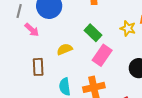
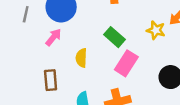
pink arrow: (32, 30) -> (53, 37), moved, turned -91
yellow semicircle: (65, 49) -> (81, 58), turned -63

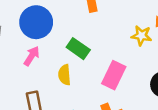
green rectangle: (114, 37) -> (78, 49), moved

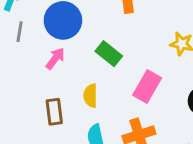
yellow semicircle: (64, 75) -> (90, 96), moved

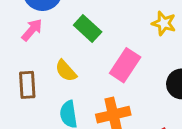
yellow semicircle: (90, 96) -> (66, 71), turned -45

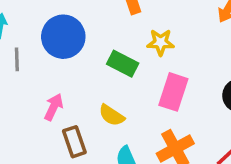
yellow star: (164, 23) -> (161, 42), moved
pink arrow: (32, 30) -> (54, 107), moved

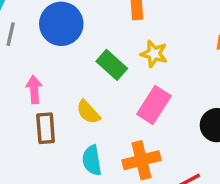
pink arrow: (54, 107) -> (34, 89), turned -44

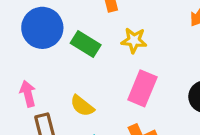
green rectangle: (112, 65) -> (86, 44), moved

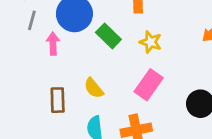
pink arrow: (28, 94) -> (53, 44), moved

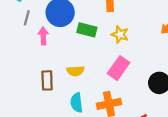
green rectangle: (108, 36) -> (87, 30), turned -30
yellow semicircle: (94, 88) -> (75, 71), turned -54

